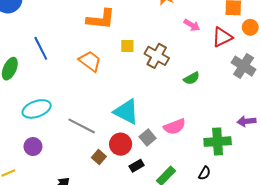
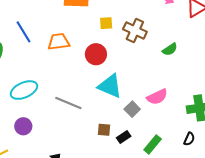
orange trapezoid: (90, 61) -> (59, 42), moved, turned -40
red circle: (121, 144) -> (96, 54), moved
brown square: (99, 157) -> (104, 130), moved, turned -32

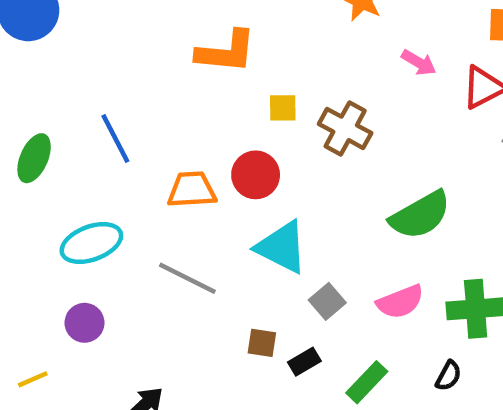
blue line: (24, 32) -> (115, 138), moved
orange trapezoid: (59, 42) -> (192, 190), moved
green semicircle: (170, 49) -> (420, 215), moved, size x1.8
pink semicircle: (157, 97) -> (400, 302), moved

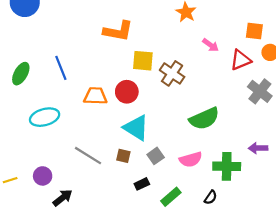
yellow square: (283, 108) -> (143, 61), size x1.5
gray line: (187, 278) -> (88, 156), moved
purple circle: (85, 323) -> (43, 176), moved
brown square: (262, 343) -> (123, 156), moved

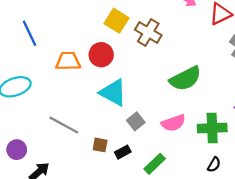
yellow square: (143, 61) -> (116, 21), turned 30
brown square: (123, 156) -> (100, 145), moved
black semicircle: (211, 197) -> (214, 165), moved

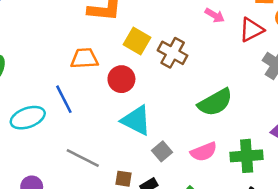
blue line: (30, 33) -> (64, 99), moved
orange trapezoid: (68, 61) -> (84, 58), moved

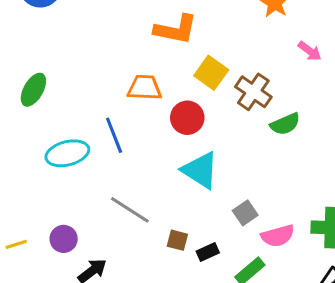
green semicircle: (215, 102) -> (285, 124), moved, size x0.7
gray square: (162, 151) -> (245, 213), moved
pink semicircle: (204, 152) -> (278, 236), moved

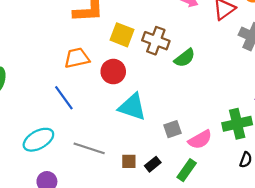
cyan ellipse: (67, 153) -> (38, 140), moved
gray square: (245, 213) -> (172, 129), turned 30

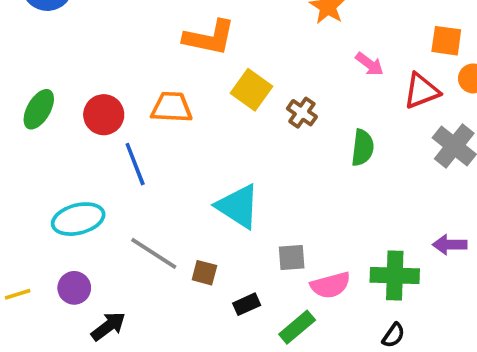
brown cross: (156, 41) -> (302, 113), size x0.7
green semicircle: (185, 58) -> (363, 148), moved, turned -60
red circle: (113, 72) -> (104, 115), moved
brown square: (129, 161) -> (204, 273), moved

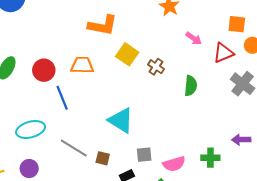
gray square: (292, 258) -> (144, 155), moved
green cross: (395, 276) -> (210, 158), size x0.7

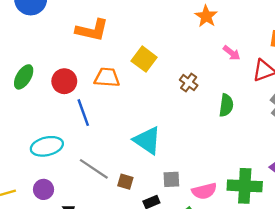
orange L-shape: (103, 25) -> (92, 30), moved
yellow square: (127, 54) -> (144, 59), moved
green cross: (210, 158) -> (245, 186), size x1.6

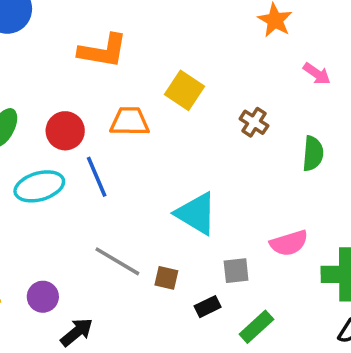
cyan ellipse: (47, 146) -> (39, 186), moved
pink semicircle: (204, 191) -> (289, 243), moved

